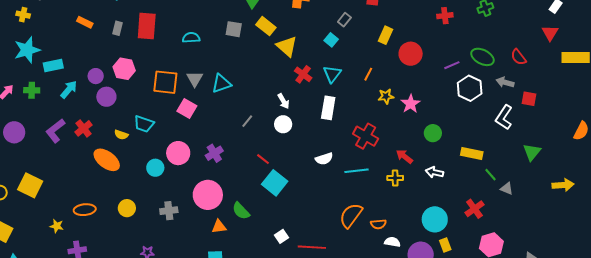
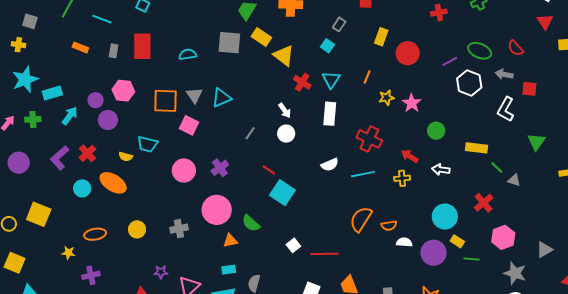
gray square: (234, 29) -> (229, 43), size x1.4
cyan circle: (155, 168) -> (82, 188), moved
yellow rectangle: (445, 245) -> (457, 241), turned -32

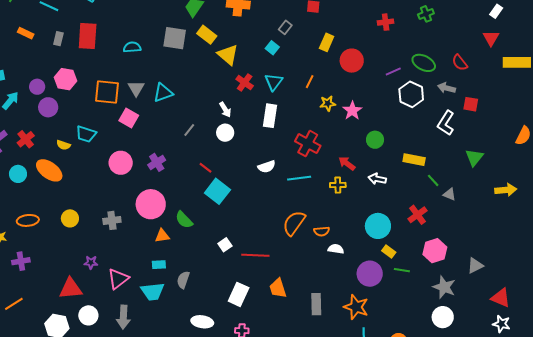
purple circle: (433, 253) -> (370, 274), moved

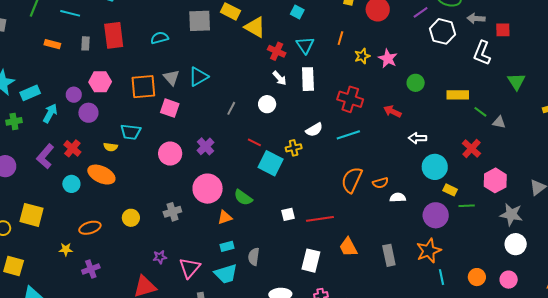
white arrow: (225, 110) -> (279, 78), moved
white arrow: (377, 179) -> (417, 138), moved
yellow cross: (338, 185) -> (294, 148), moved
white square: (225, 245) -> (288, 214), turned 32
orange star: (356, 307) -> (429, 251), turned -30

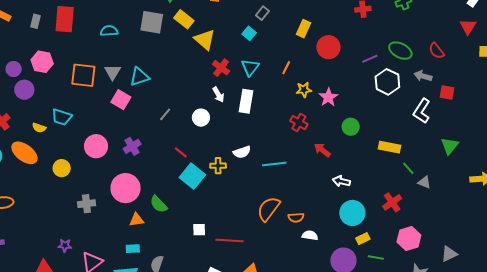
red cross: (350, 99) -> (299, 123), moved, size x0.7
pink square: (170, 108) -> (121, 100), moved
yellow rectangle: (450, 190) -> (363, 239), turned -64
yellow circle: (131, 218) -> (62, 168), moved

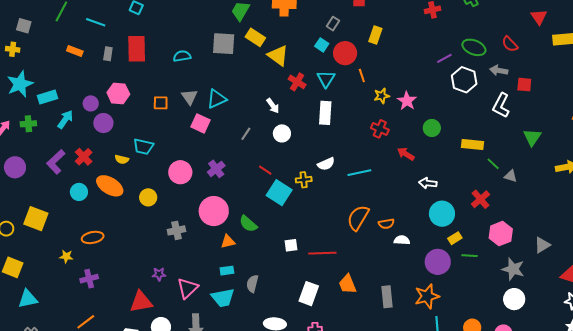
red circle: (328, 47) -> (345, 53), moved
orange line: (286, 68) -> (362, 76), turned -40
orange square: (83, 75) -> (161, 103), size x0.6
white arrow: (218, 95) -> (273, 106), moved

